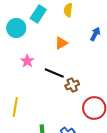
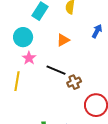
cyan circle: (16, 28) -> (23, 37), moved
yellow line: (15, 107) -> (17, 81), moved

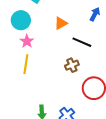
black line: (56, 70) -> (82, 42), moved
yellow line: (17, 81) -> (26, 64), moved

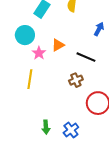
orange triangle: (61, 23) -> (58, 45), moved
pink star: (27, 41) -> (39, 53), moved

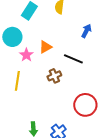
brown cross: (76, 80) -> (54, 76), moved

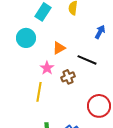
pink star: (26, 55) -> (47, 68), moved
yellow line: (17, 81) -> (39, 92), moved

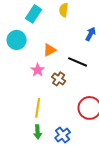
brown cross: (68, 77) -> (59, 79), turned -32
yellow line: (39, 92) -> (38, 108), moved

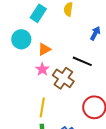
orange triangle: (50, 50) -> (44, 49), moved
brown cross: (59, 79) -> (63, 78), size x1.5

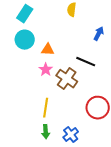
cyan rectangle: (38, 13) -> (25, 14), moved
orange triangle: (44, 49) -> (48, 50), turned 32

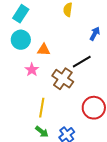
black line: (86, 62) -> (82, 62), turned -54
pink star: (46, 70) -> (32, 70), moved
green arrow: (46, 132) -> (42, 132), turned -48

